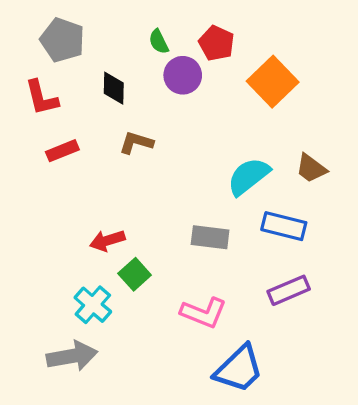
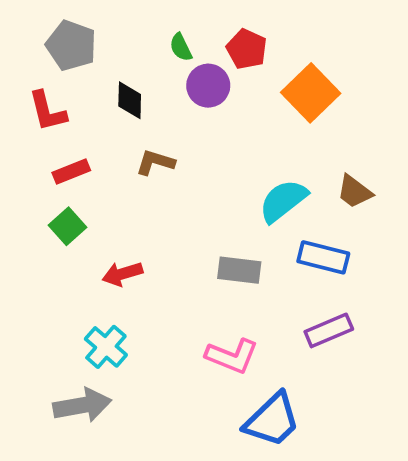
green square: (135, 274) -> (68, 226), moved

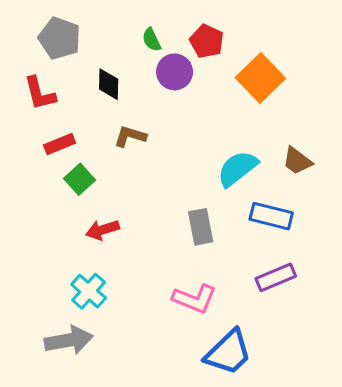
green square: (68, 226) -> (79, 179), moved
gray rectangle: (239, 270) -> (201, 227), turned 72

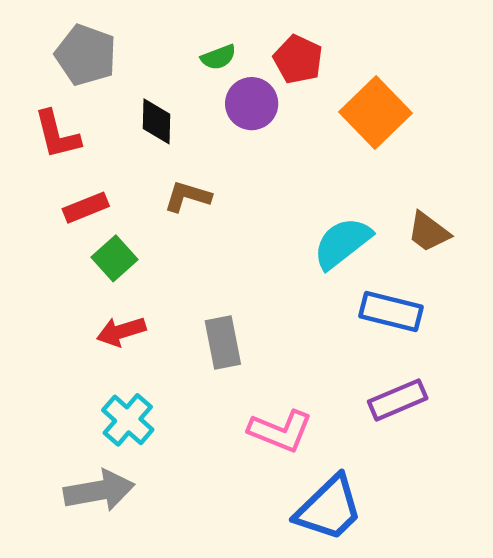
green semicircle: (152, 40) -> (218, 57), turned -85
gray rectangle: (201, 227) -> (223, 342), moved
red arrow: (102, 230) -> (121, 331), moved

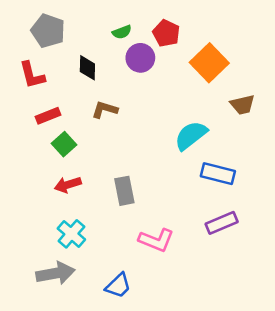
brown trapezoid: (429, 232) -> (243, 105), moved, turned -50
blue trapezoid: (329, 508) -> (118, 286), moved, size x0.7

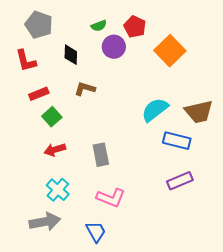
brown trapezoid: (243, 105) -> (199, 112), moved, size x1.4
pink L-shape: (156, 240) -> (111, 198), moved
blue trapezoid: (118, 286) -> (96, 232), turned -75

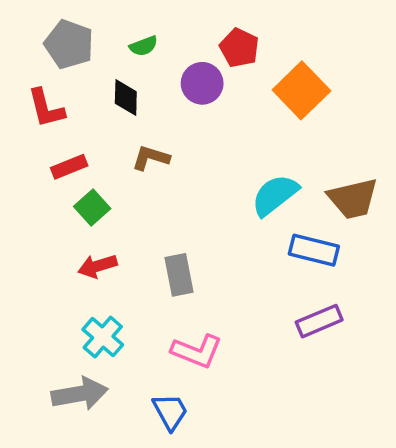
green semicircle: (99, 26) -> (144, 46), moved

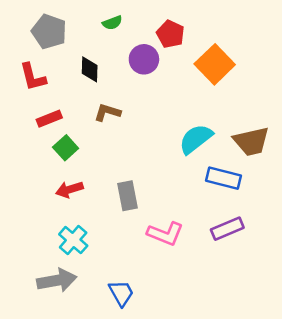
green semicircle: (144, 46) -> (112, 23), moved
pink L-shape: (197, 351) -> (165, 234), moved

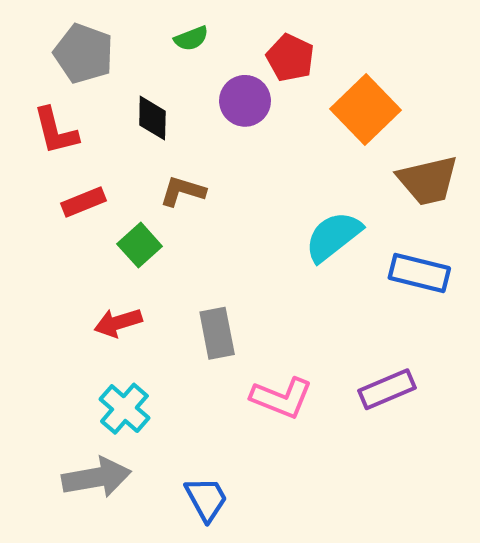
brown trapezoid: (251, 141) -> (428, 180), moved
green square: (66, 148) -> (140, 245), moved
blue rectangle: (224, 178) -> (419, 273), moved

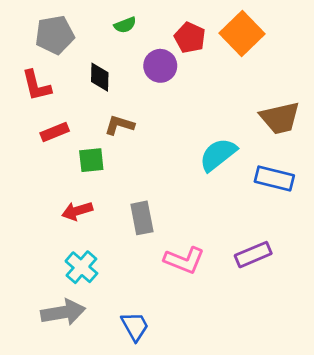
gray pentagon: (84, 53) -> (55, 35), turned -30
orange square: (366, 109) -> (242, 33), moved
green square: (140, 245) -> (91, 160), turned 36

